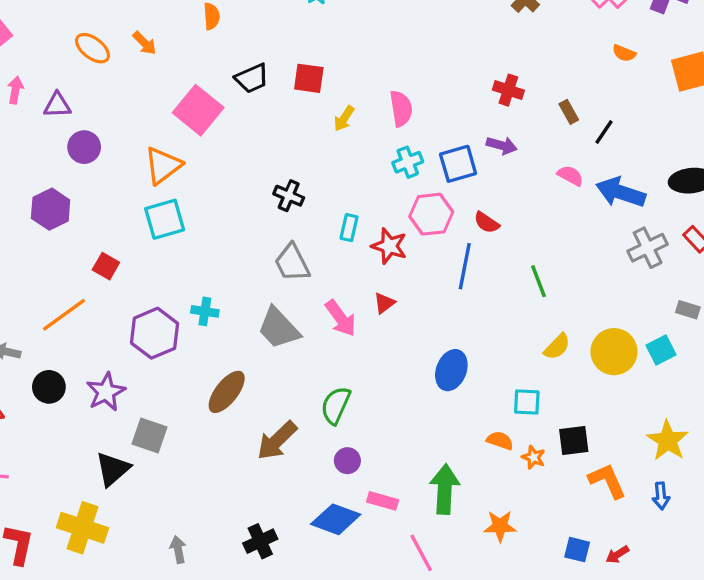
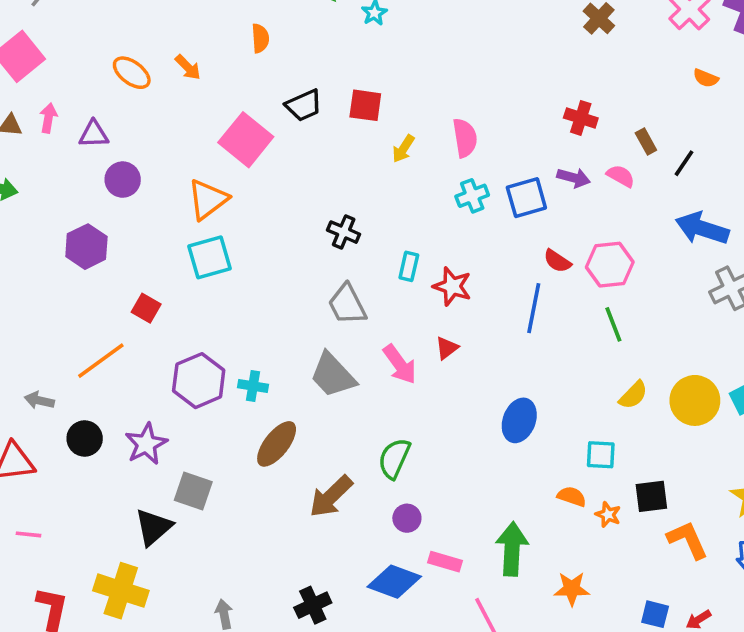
pink semicircle: (570, 176) -> (621, 176), moved
pink hexagon: (431, 214) -> (610, 265), moved
cyan cross: (205, 311) -> (253, 386), moved

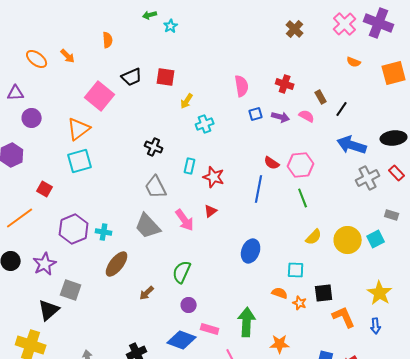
pink semicircle: (465, 138) -> (242, 86), moved
cyan cross: (472, 196) -> (205, 124), moved
blue square: (526, 198) -> (256, 114), moved, size x0.6
brown arrow: (331, 496) -> (147, 293), size x0.6

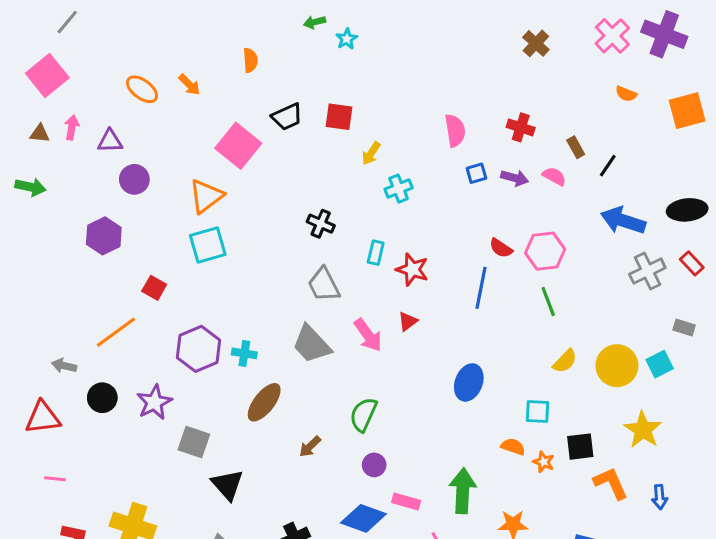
yellow star: (380, 293) -> (643, 430), moved
black triangle: (49, 310) -> (228, 485), moved, turned -30

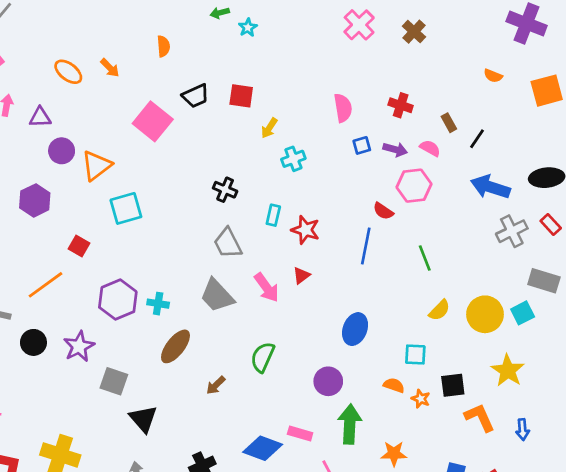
pink cross: (612, 36) -> (359, 25), moved
orange triangle: (206, 196) -> (96, 166), moved
pink hexagon: (545, 251) -> (414, 186), moved
gray rectangle: (684, 327) -> (544, 281), size x1.6
purple circle: (374, 465) -> (328, 381), moved, size x1.4

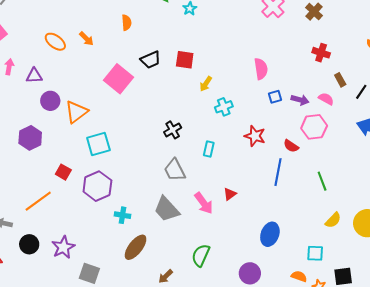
red cross: (401, 105) -> (321, 53), moved
black cross: (225, 190) -> (173, 130), turned 36
red star: (305, 230) -> (255, 136), moved
purple hexagon: (118, 300) -> (97, 186), moved

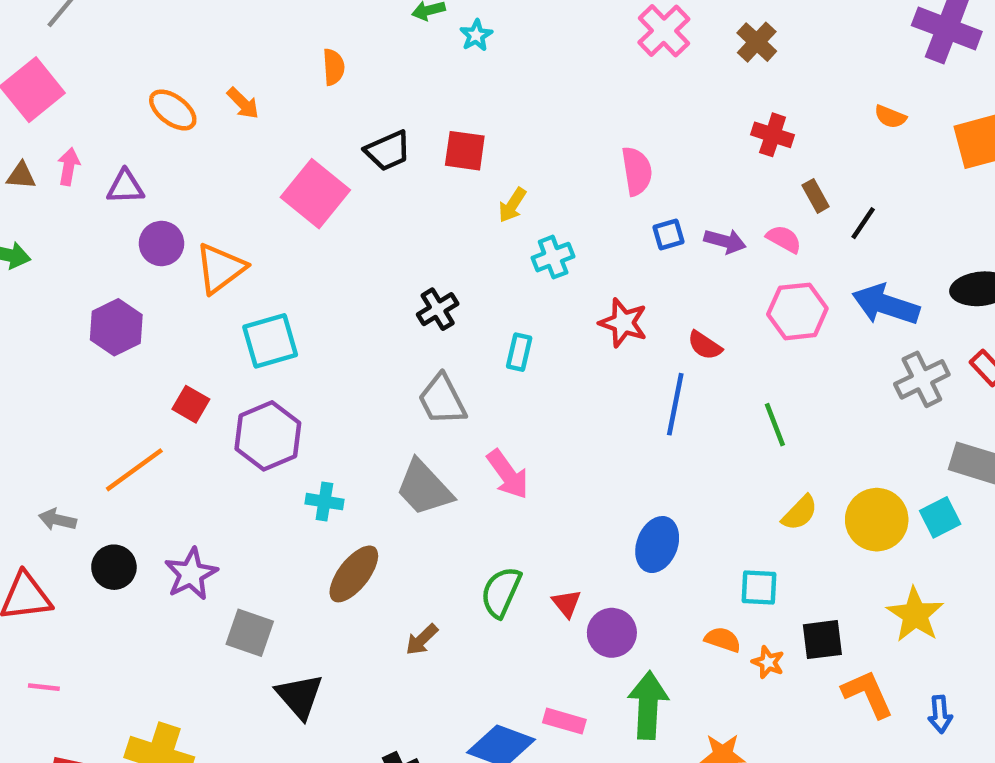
pink hexagon: (314, 127) -> (797, 311), moved
red triangle: (230, 194) -> (567, 603), moved, turned -32

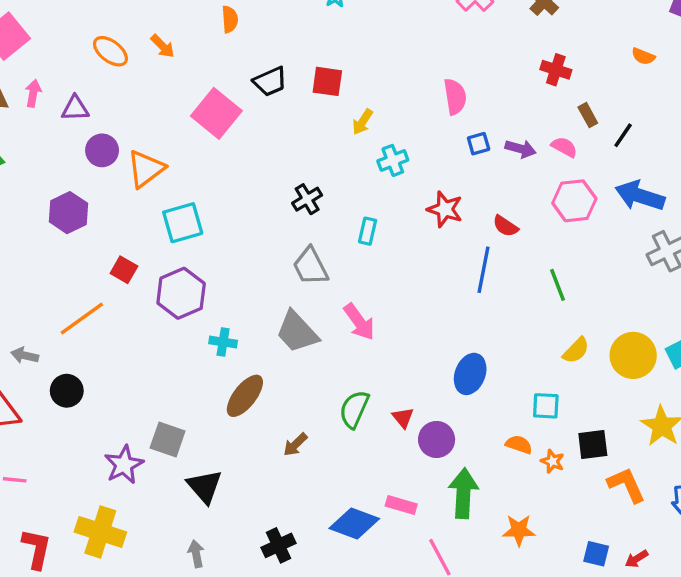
purple star: (191, 574) -> (124, 465), moved

